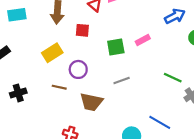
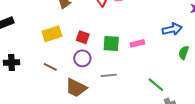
red square: (82, 30) -> (83, 37), moved
purple circle: (78, 69) -> (82, 58), moved

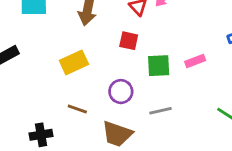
red square: (83, 37) -> (129, 41), moved
black cross: (11, 62) -> (41, 135), moved

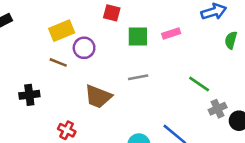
purple circle: (121, 92) -> (84, 48), moved
brown line: (77, 109) -> (58, 62), moved

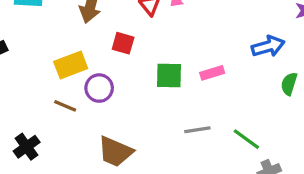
red square: (112, 13) -> (123, 43), moved
gray line: (138, 77) -> (197, 130), moved
black cross: (29, 95) -> (27, 147), turned -30

